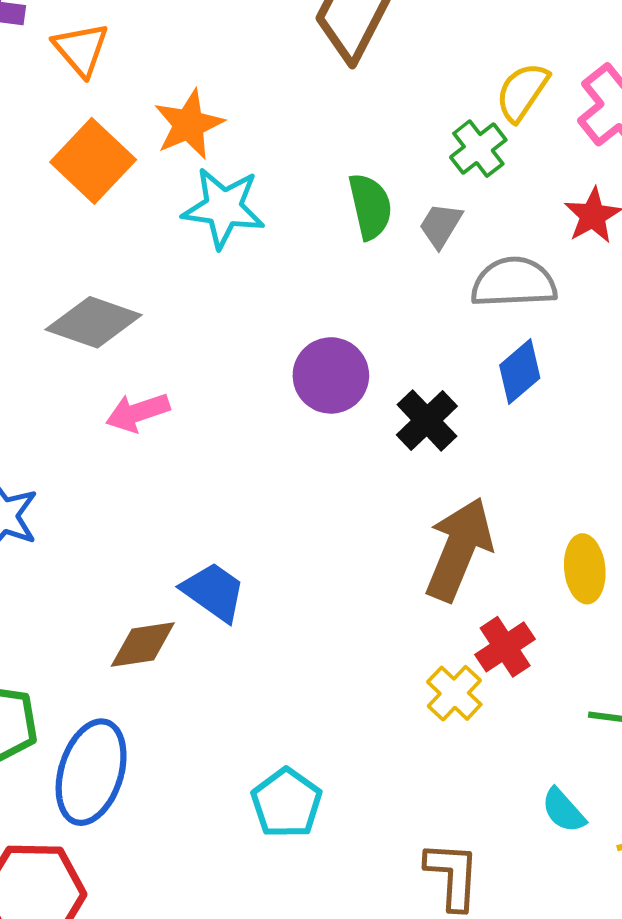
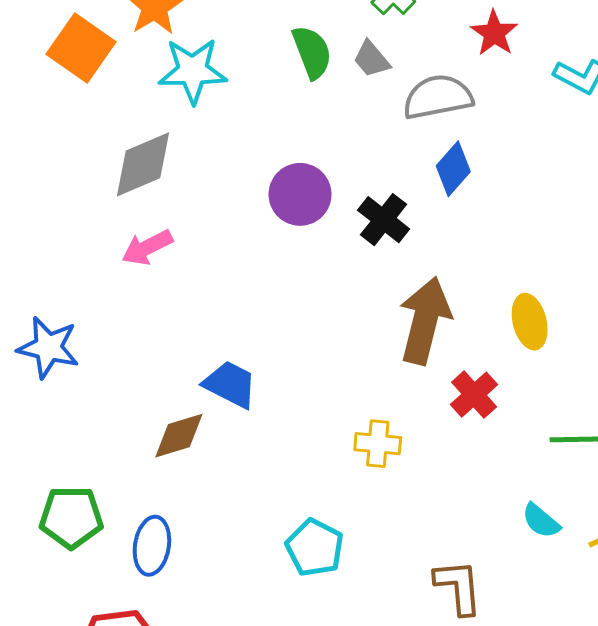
gray trapezoid: (441, 225) -> (372, 59), turned -63
gray diamond: (94, 322) -> (143, 164), moved, turned -34
yellow cross: (454, 693) -> (378, 444), moved, turned -30
blue ellipse: (91, 772) -> (152, 546), size x0.7

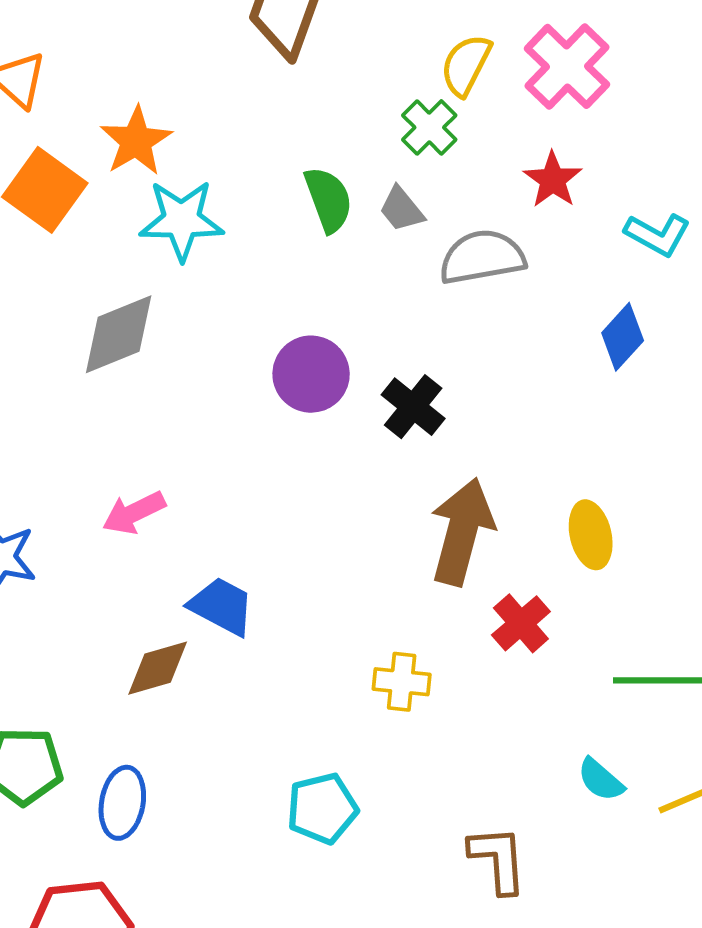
blue diamond: (453, 169) -> (623, 337), moved
pink arrow: (147, 247) -> (134, 513), moved
cyan pentagon: (315, 548) -> (322, 808), turned 30

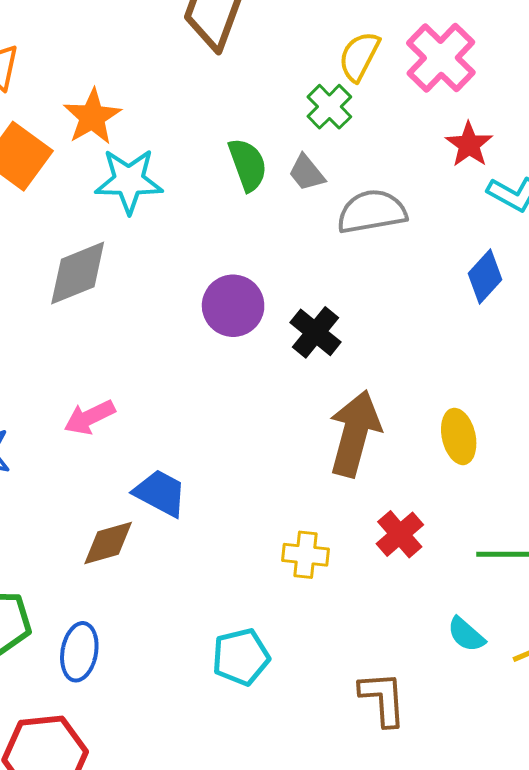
red star: (553, 180) -> (469, 145), moved
red cross: (521, 623) -> (400, 534), moved

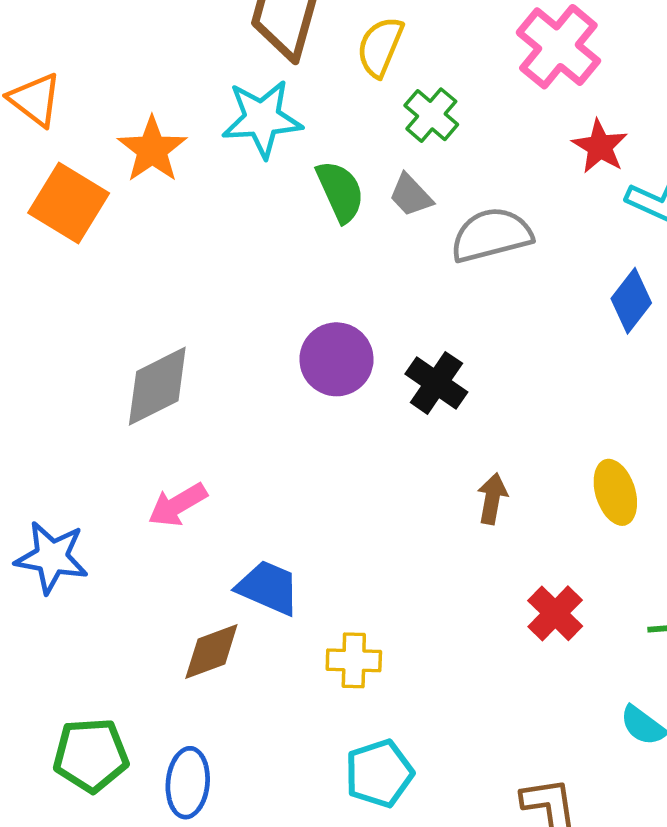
yellow semicircle: (359, 56) -> (380, 47), moved
cyan star: (129, 181) -> (262, 119), moved
gray diamond: (78, 273) -> (157, 386), moved
brown arrow: (355, 433) -> (492, 499), size x0.5
yellow cross: (305, 555) -> (354, 660), moved

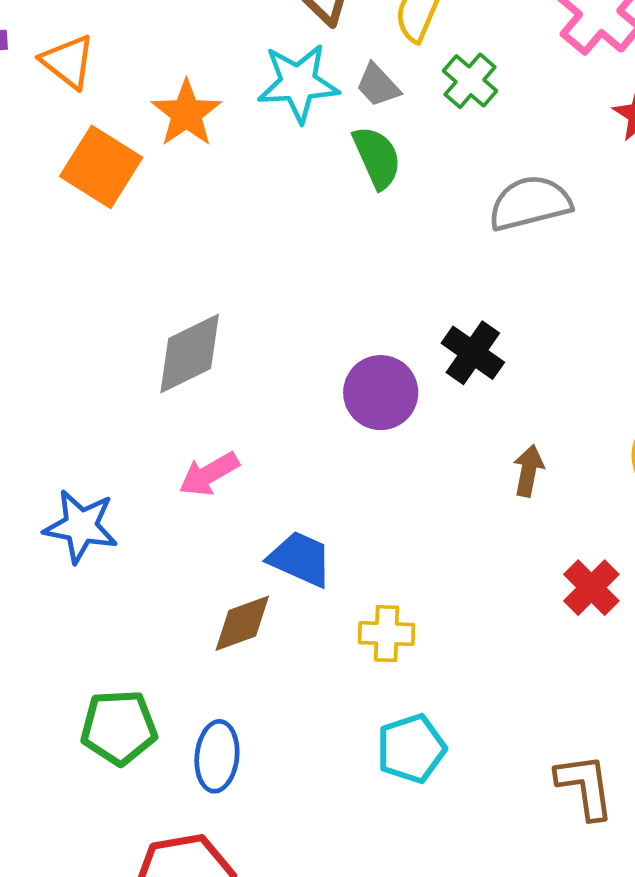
gray trapezoid: (411, 195) -> (378, 85), moved
purple circle: (336, 359) -> (381, 393), moved

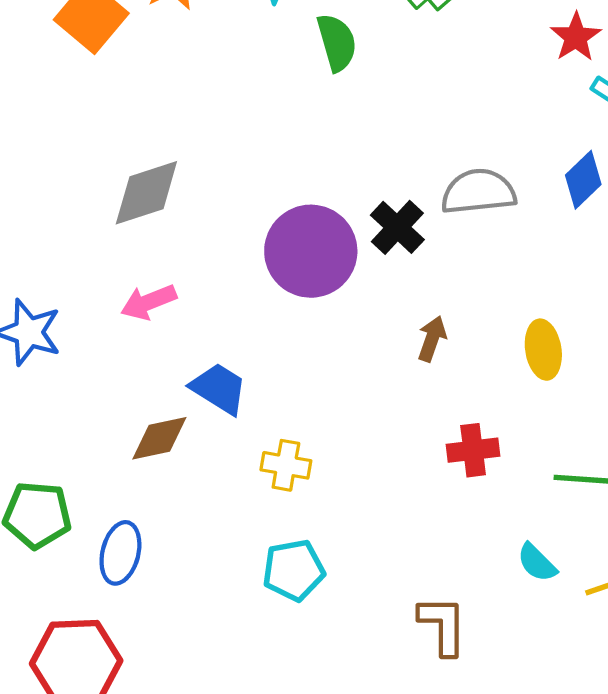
gray semicircle: (530, 203) -> (478, 192), moved
purple circle: (381, 393) -> (311, 251), size x1.4
red cross: (591, 588) -> (473, 450), turned 30

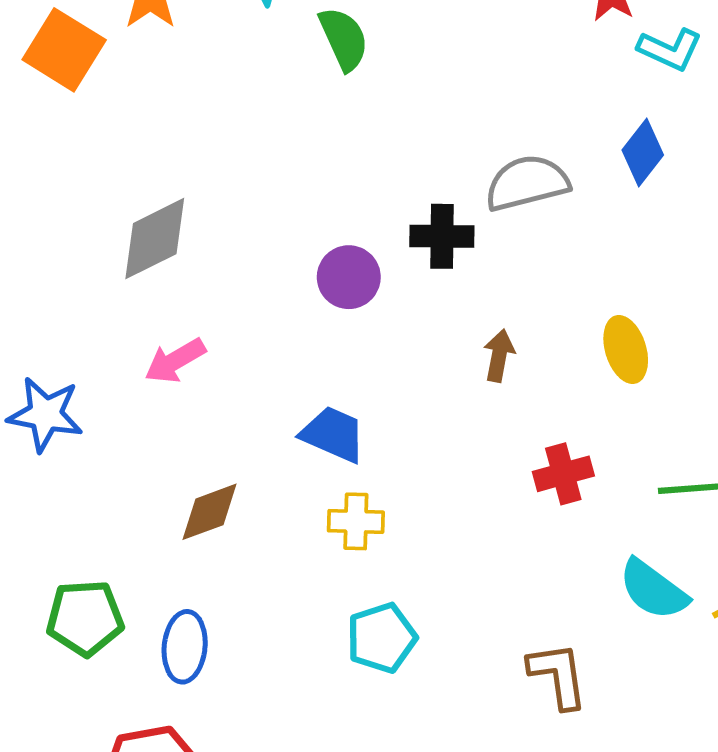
black cross: (397, 227) -> (442, 236), turned -34
purple circle: (311, 251) -> (349, 277), size x0.6
blue trapezoid: (219, 389) -> (333, 434), moved
cyan semicircle: (537, 563) -> (653, 590), size x1.5

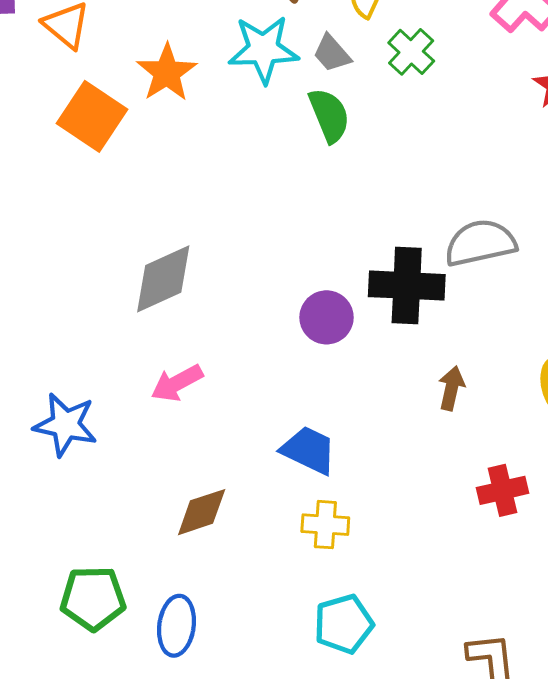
black cross: (442, 236) -> (407, 286), size x1.4

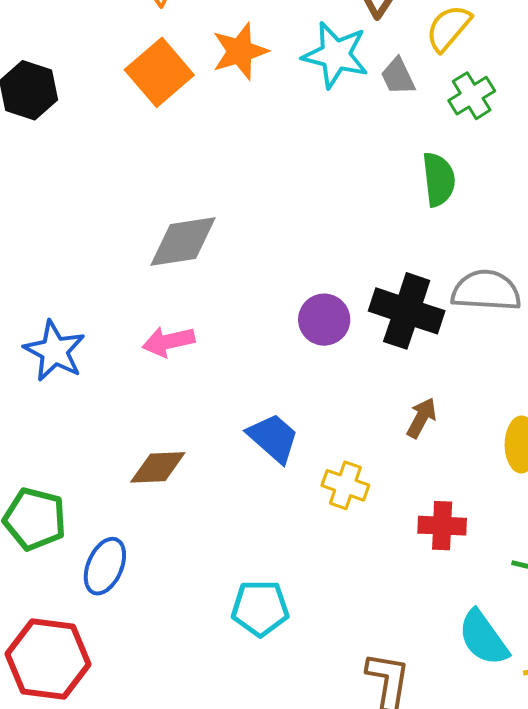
green semicircle: (329, 115) -> (439, 179), moved
yellow cross: (325, 525) -> (345, 485), moved

